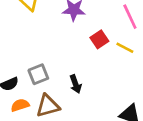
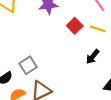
black arrow: (75, 84) -> (93, 57), moved, turned 70

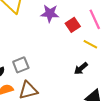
red square: (75, 26) -> (73, 25), moved

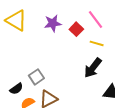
black arrow: (81, 68) -> (93, 68), size x1.5

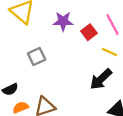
gray square: (36, 77) -> (37, 56), moved

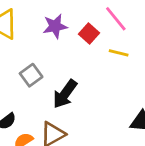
black arrow: (101, 79) -> (65, 94), moved

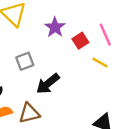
purple star: (55, 26) -> (55, 27), turned 30

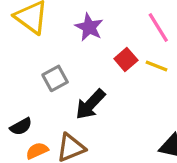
red square: (80, 41) -> (126, 59), moved

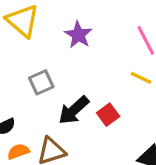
red square: (126, 59) -> (108, 115), moved

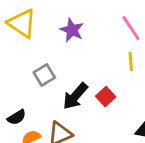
yellow line: (141, 78) -> (131, 61), turned 66

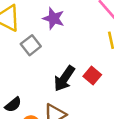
gray square: (44, 75) -> (31, 45), moved

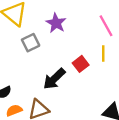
red square: (92, 75) -> (81, 64), moved

